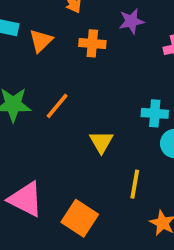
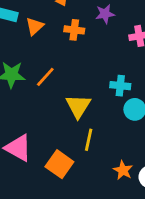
yellow triangle: (101, 142) -> (78, 106), size x1.4
yellow line: (135, 184) -> (89, 140), moved

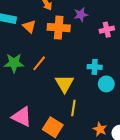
orange triangle: (35, 26) -> (29, 26), turned -32
orange cross: (74, 30) -> (59, 28), size x1.5

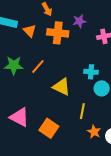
yellow triangle: (64, 84) -> (62, 87), turned -36
yellow line: (73, 108) -> (82, 111), moved

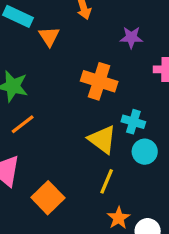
orange cross: (58, 33) -> (99, 81), moved
orange line: (38, 67) -> (23, 124), moved
yellow triangle: (62, 87) -> (102, 139), moved

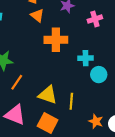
orange triangle: (49, 37) -> (37, 16), moved
yellow triangle: (102, 139) -> (48, 95), moved
yellow line: (107, 181) -> (71, 101), moved

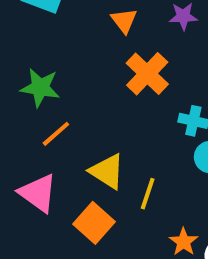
orange cross: (56, 40) -> (147, 74), turned 30

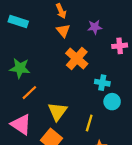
yellow triangle: (107, 171) -> (57, 111), turned 36
yellow line: (148, 194) -> (89, 123), moved

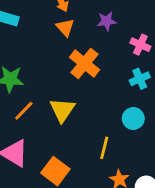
pink cross: (120, 46) -> (140, 45), turned 32
cyan cross: (102, 83) -> (140, 79), moved, turned -32
yellow triangle: (57, 111) -> (62, 110), moved

